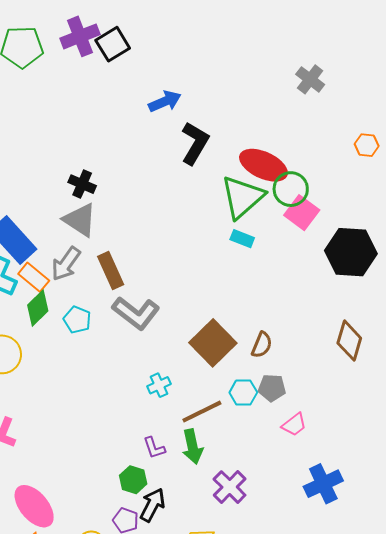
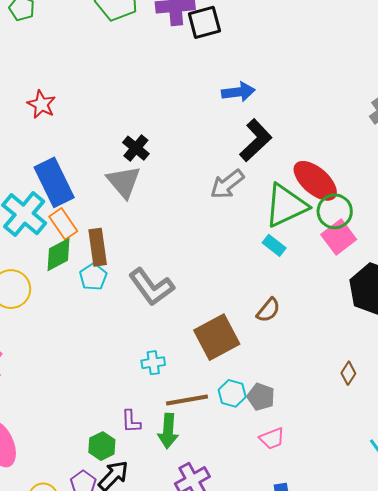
gray arrow: (66, 264) -> (227, 184), moved
brown rectangle: (111, 271) -> (98, 247), moved
brown diamond: (349, 341) -> (348, 373), size x0.6
brown semicircle: (262, 345) -> (268, 310), moved

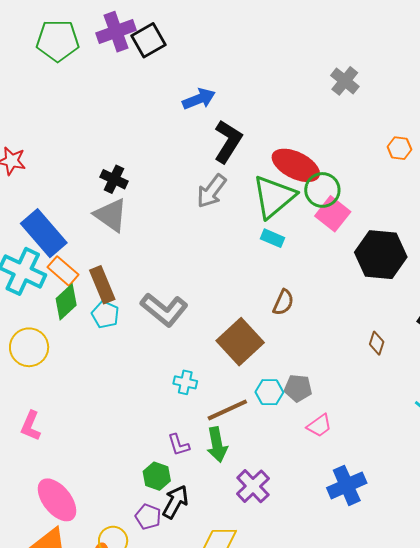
cyan cross: (153, 363) -> (185, 382), turned 35

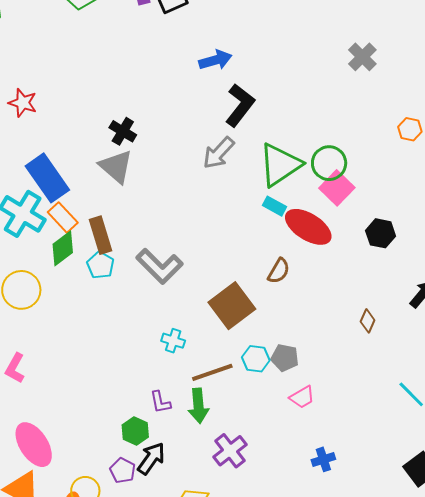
red ellipse: (296, 165) -> (308, 227), moved
black hexagon: (381, 255) -> (381, 233), size x0.6
blue cross: (347, 485) -> (323, 459), size x0.6

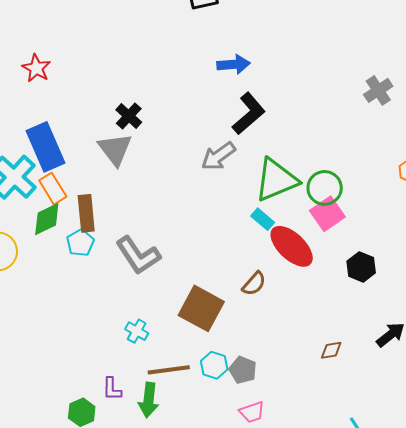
brown square: (232, 306) -> (201, 308), turned -36
brown diamond: (368, 321) -> (331, 350), turned 45

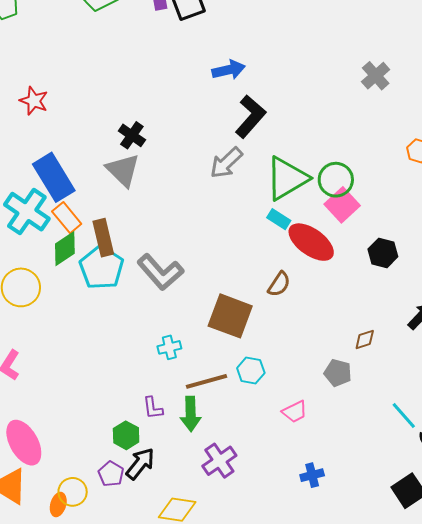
cyan pentagon: (80, 243) -> (101, 268), size x1.6
cyan cross: (137, 331) -> (169, 347), turned -35
gray pentagon: (243, 370) -> (338, 373), moved

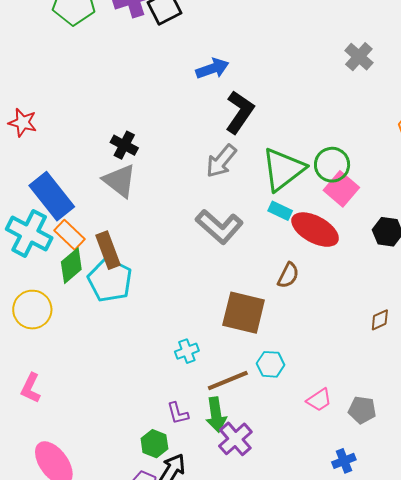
gray L-shape: (160, 272) -> (219, 227), moved
gray pentagon: (338, 373) -> (362, 410), moved
purple cross: (219, 461) -> (235, 439), moved

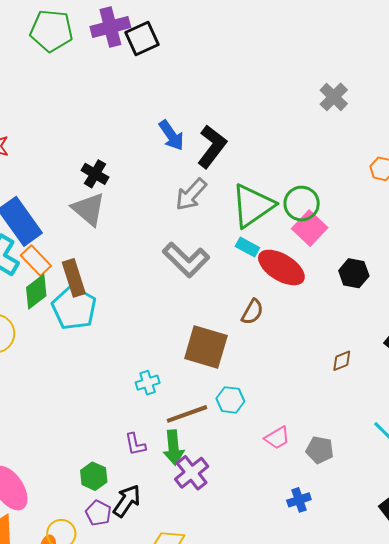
blue arrow: (212, 68) -> (171, 135), moved, turned 72
green hexagon: (154, 444) -> (94, 476), moved

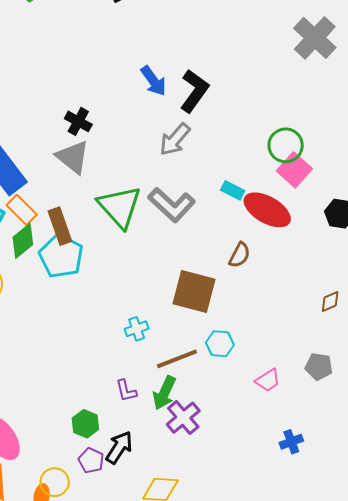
gray cross: (334, 97) -> (315, 38), size x1.5
green triangle: (253, 206) -> (120, 207), moved, turned -36
green arrow: (173, 448) -> (164, 393), turned 32
gray pentagon: (320, 450) -> (319, 367), moved

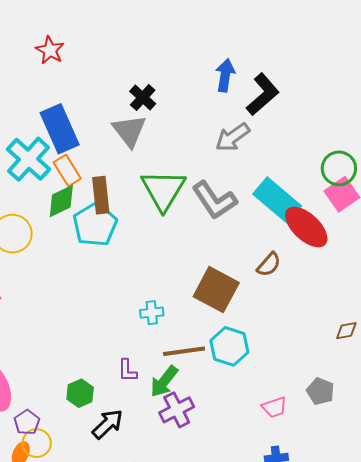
blue arrow: (153, 81) -> (225, 75), turned -148
cyan rectangle: (233, 190) -> (277, 200), size x2.0
cyan hexagon: (220, 344) -> (229, 346), size x1.4
pink trapezoid: (268, 380) -> (274, 407), moved
purple pentagon: (91, 460) -> (27, 422), moved

